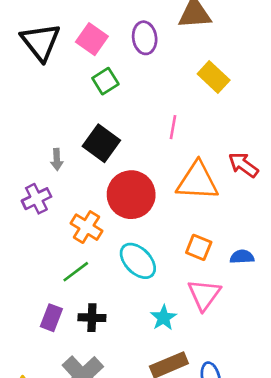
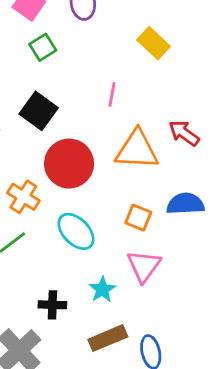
blue semicircle: (242, 257) -> (185, 204), moved, size x1.5
black cross: (92, 318) -> (52, 305), moved

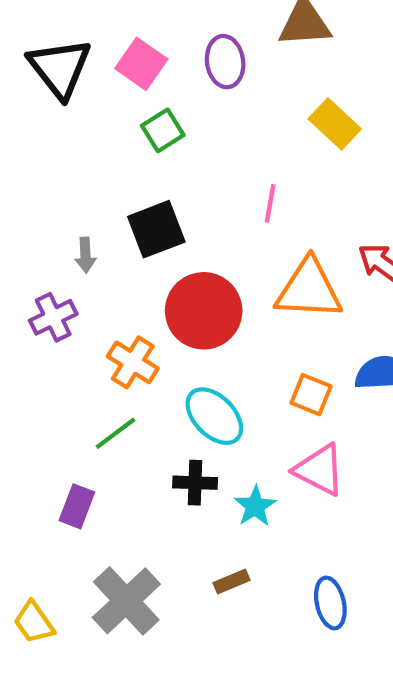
black square: (39, 111) -> (156, 229), turned 33
pink triangle: (144, 266) -> (320, 470), turned -39
black cross: (52, 305) -> (195, 483), moved
brown rectangle: (108, 338) -> (232, 581), moved, size x0.6

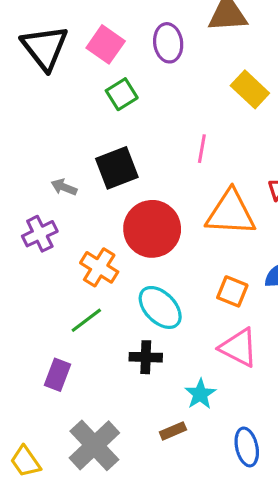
gray arrow: (85, 255) -> (64, 187), turned 115
cyan star: (255, 506) -> (200, 394), moved

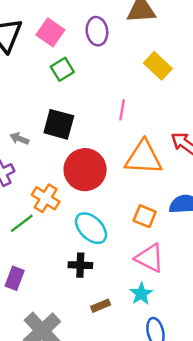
black square: (117, 168) -> (59, 124), turned 36
green line: (86, 320) -> (22, 223), moved
cyan star: (200, 394) -> (141, 294), moved
brown rectangle: (173, 431) -> (101, 306), moved

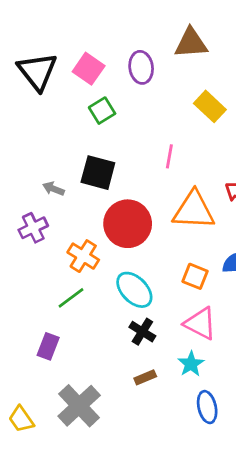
green line: (22, 223) -> (71, 298), moved
black cross: (80, 265) -> (142, 332), moved, turned 30

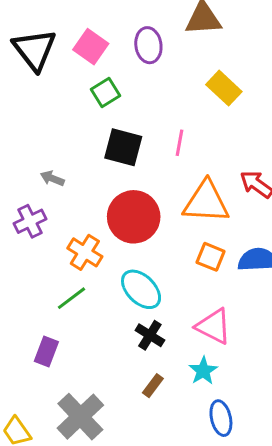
black square: (98, 173) -> (123, 147), moved
orange square: (195, 276) -> (211, 257), moved
brown rectangle: (145, 377) -> (153, 386), turned -30

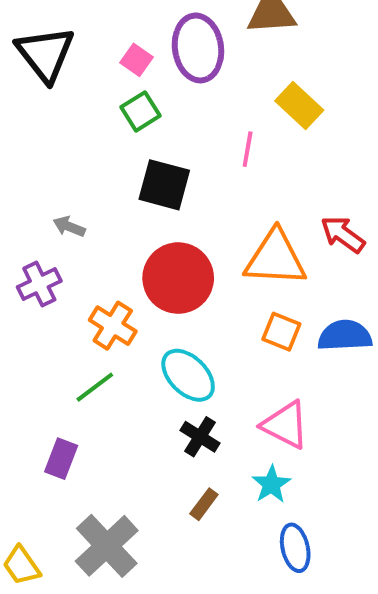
purple ellipse: (148, 45) -> (198, 48), size x1.4
pink square: (91, 47) -> (136, 60), moved, size x0.7
pink line: (180, 143) -> (248, 149), moved

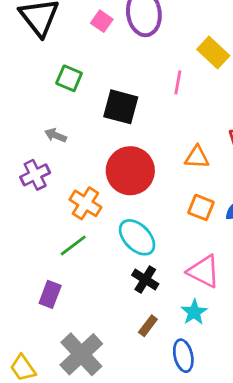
green square: (140, 111) -> (69, 78), moved, turned -35
orange triangle: (275, 258) -> (197, 157), size x0.6
blue ellipse: (295, 548) -> (183, 356), moved

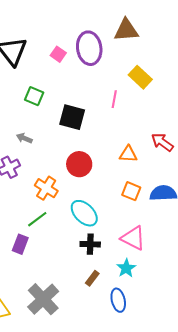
red circle: (130, 171) -> (79, 164), size x0.7
black cross: (145, 280) -> (90, 244), turned -30
purple rectangle: (50, 294) -> (20, 244), moved

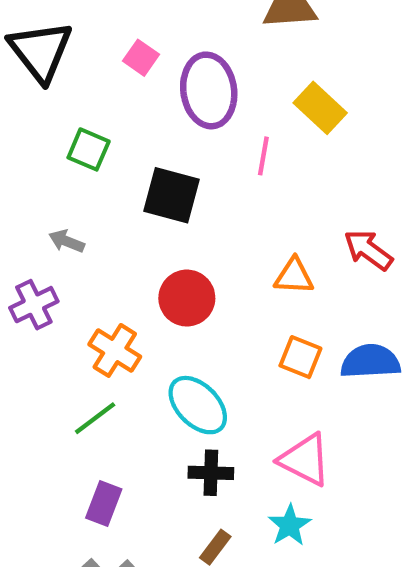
purple ellipse: (89, 48) -> (209, 90), moved
purple rectangle: (20, 244) -> (104, 503), moved

